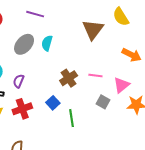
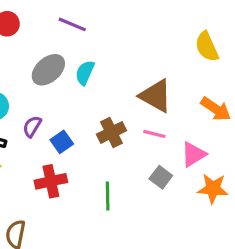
brown triangle: (93, 30) -> (156, 96), moved, turned -45
blue square: (53, 103) -> (62, 142), moved
red cross: (22, 109) -> (51, 181), moved

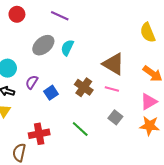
brown cross: (111, 132) -> (84, 87), turned -30
pink triangle: (193, 154) -> (149, 102), moved
red cross: (51, 181) -> (39, 134), moved
green line: (108, 196) -> (80, 129), turned -48

